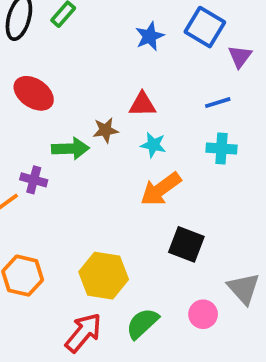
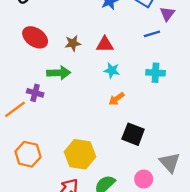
blue line: (218, 103) -> (152, 34), moved
brown star: (105, 130) -> (73, 43), moved
orange arrow: (161, 189) -> (117, 99), size x0.6

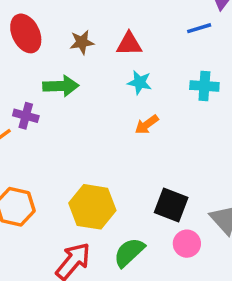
red ellipse: (35, 37) -> (26, 33), turned 30
black square: (133, 134) -> (171, 205), moved

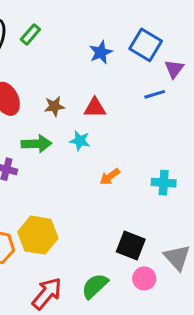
cyan star: (140, 82) -> (80, 141), moved
cyan cross: (204, 86) -> (164, 183), moved
yellow hexagon: (92, 207) -> (38, 235), moved

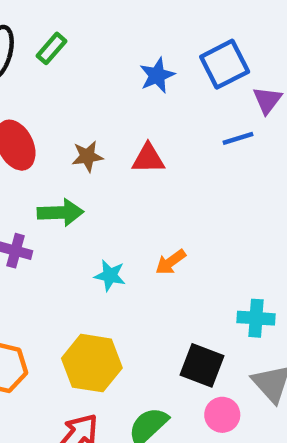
blue square: (146, 45) -> (225, 64), turned 32
cyan star: (80, 141) -> (110, 275), moved
cyan cross: (164, 183) -> (256, 318), moved
yellow hexagon: (38, 235) -> (92, 363), moved

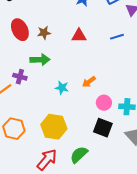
blue line: (238, 138) -> (117, 37), moved
brown star: (87, 156) -> (44, 33), moved
pink circle: (222, 415) -> (104, 103), moved

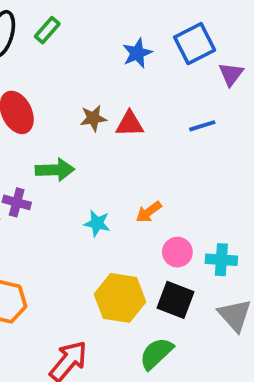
brown star: (44, 33) -> (93, 118), moved
yellow hexagon: (54, 127) -> (120, 298), moved
green semicircle: (79, 155) -> (156, 353), moved

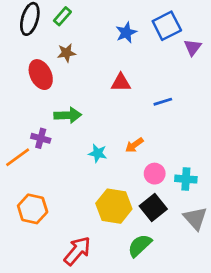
brown star: (93, 118) -> (66, 53), moved
blue line: (202, 126) -> (163, 102), moved
black square: (175, 300) -> (153, 208), turned 30

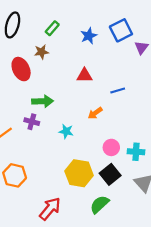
green rectangle: (62, 16) -> (52, 28), moved
purple cross: (41, 138) -> (32, 122), moved
orange arrow: (134, 145) -> (95, 113), moved

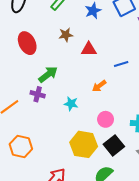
brown star: (41, 52) -> (66, 35), moved
green arrow: (43, 101) -> (48, 74), turned -36
pink circle: (111, 147) -> (106, 119), moved

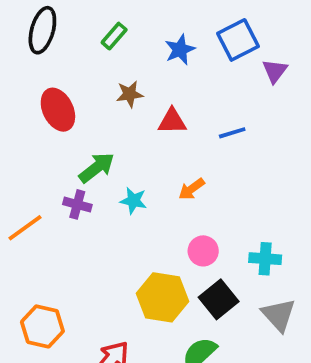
blue line: (121, 64) -> (232, 133), moved
cyan star: (71, 104) -> (133, 201), moved
orange hexagon: (21, 146) -> (42, 326), moved

